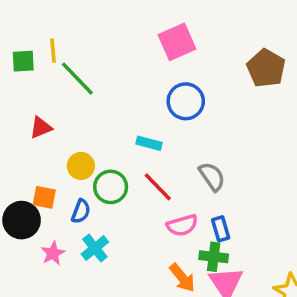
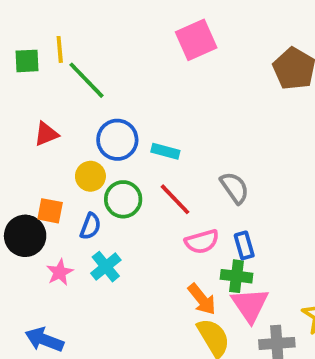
blue circle: (186, 101) -> (117, 140), moved

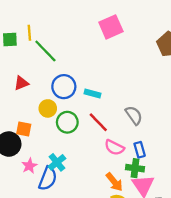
blue semicircle: (90, 226) -> (48, 178), moved, size x1.5
pink semicircle: (202, 242) -> (114, 147), turned 42

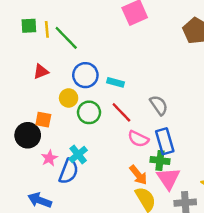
yellow line: (29, 33) -> (47, 29), moved
blue rectangle: (140, 150) -> (165, 141), size x1.5

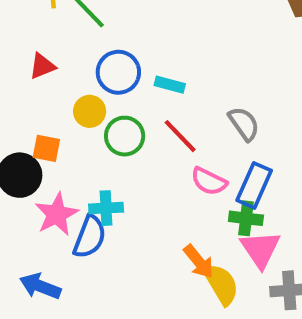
blue rectangle: (165, 141) -> (254, 185), turned 40
cyan cross: (78, 154) -> (106, 208), turned 36
pink star: (49, 158) -> (57, 214), size x1.5
orange arrow: (138, 175) -> (199, 262), moved

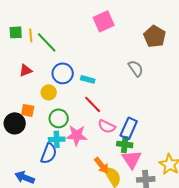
gray semicircle: (244, 124) -> (136, 68), moved
green circle: (125, 136) -> (59, 118), moved
pink star: (57, 214) -> (77, 135), moved, turned 30

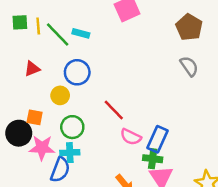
gray semicircle: (136, 68) -> (189, 66), moved
cyan rectangle: (88, 79) -> (81, 33), moved
pink star: (77, 135) -> (42, 148), moved

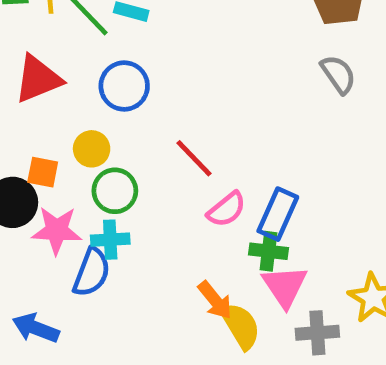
red triangle: (32, 69) -> (38, 79), size x1.6
yellow circle: (60, 95) -> (92, 149), moved
pink semicircle: (131, 137) -> (227, 209), turned -65

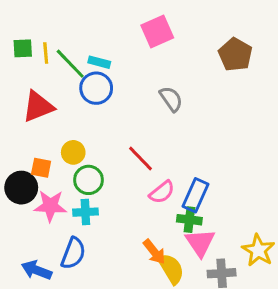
gray semicircle: (338, 74) -> (171, 99), moved
blue circle: (124, 86) -> (96, 88), moved
blue semicircle: (92, 272) -> (73, 253), moved

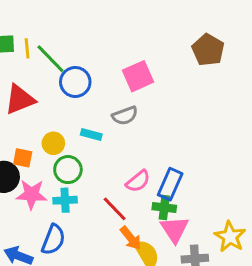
pink square: (157, 32) -> (138, 76), moved
cyan rectangle: (99, 62) -> (91, 135), moved
gray semicircle: (171, 99) -> (125, 116), moved, turned 105
red line: (140, 159) -> (115, 209), moved

